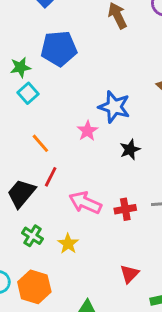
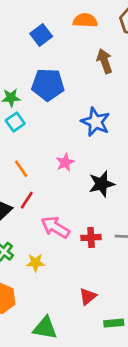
blue star: (114, 107) -> (96, 122), moved
black star: (130, 150) -> (102, 184), size x1.4
yellow star: (68, 244) -> (35, 263), turned 30

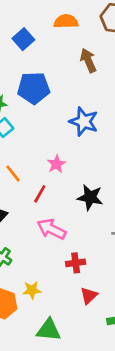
black star: (102, 184) -> (90, 197), moved, turned 30
red line: (27, 200) -> (40, 194), moved
red cross: (91, 237) -> (76, 263), moved
yellow star: (35, 263) -> (32, 290), moved

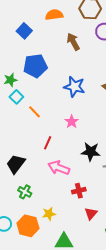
pink star: (56, 164) -> (72, 122), moved
orange line: (13, 174) -> (35, 112), moved
black star: (90, 197) -> (91, 152), moved

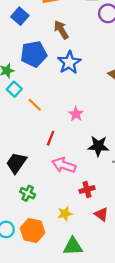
brown arrow: (73, 42) -> (61, 30), moved
blue star: (74, 87) -> (69, 62), moved, turned 30
yellow star: (49, 214) -> (65, 214), moved
red triangle: (91, 214) -> (101, 214), turned -32

